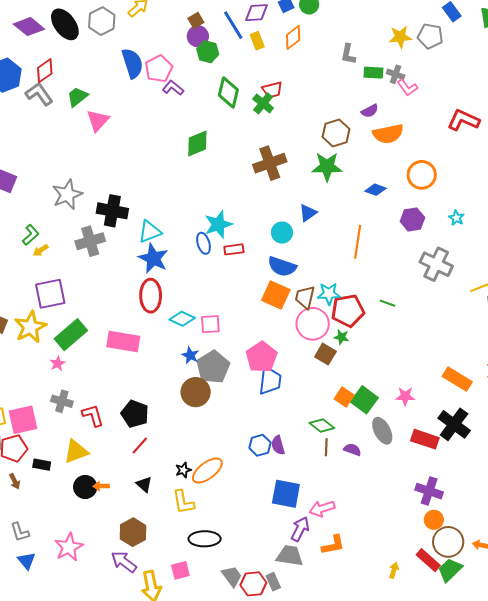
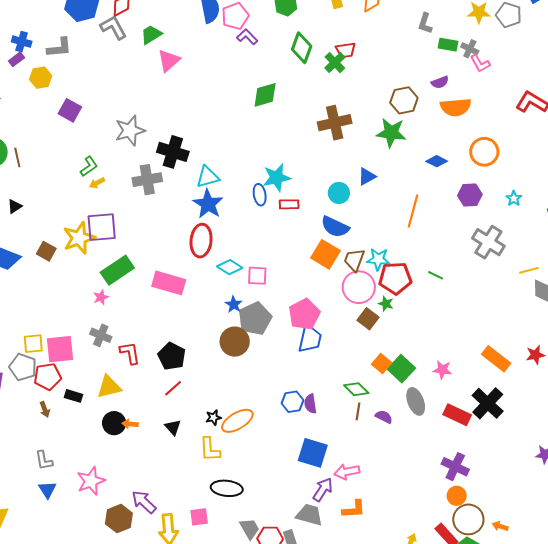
yellow star: (30, 327) -> (79, 238), moved
brown hexagon: (133, 532) -> (119, 519), moved

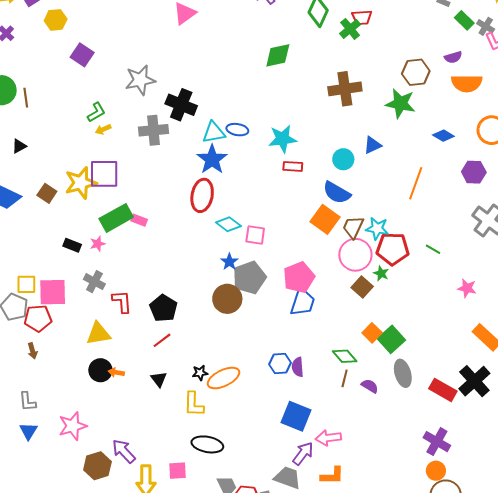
green rectangle: (448, 45) -> (464, 20), turned 30
blue ellipse: (260, 195) -> (237, 130), moved, turned -75
pink rectangle: (169, 283) -> (139, 220), moved, size x0.5
pink star: (442, 370) -> (467, 288), moved
black rectangle: (73, 396) -> (72, 245), moved

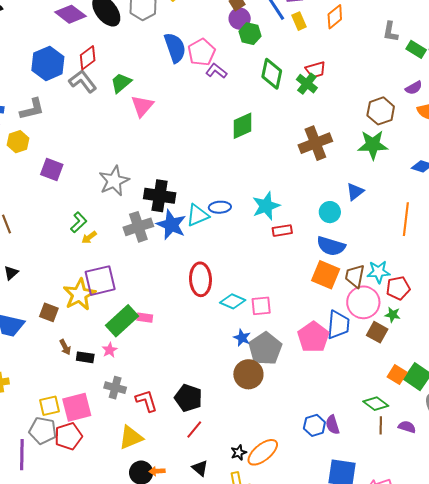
blue star: (212, 159) -> (171, 225), moved
red pentagon: (393, 249) -> (398, 288), size x0.7
blue trapezoid: (303, 302) -> (338, 325), moved
brown arrow: (32, 351) -> (65, 347), moved

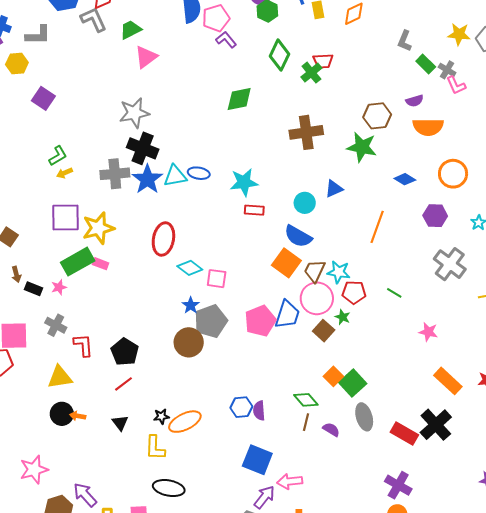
gray star: (114, 181) -> (134, 113), moved
yellow star: (79, 295) -> (98, 228), moved

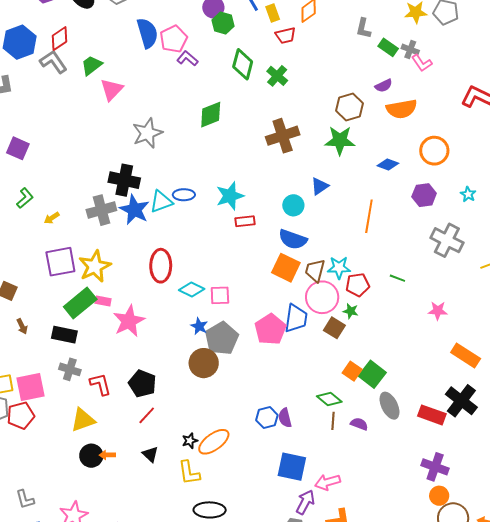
red trapezoid: (323, 61) -> (286, 36), moved
gray star: (134, 113) -> (147, 133), moved
green L-shape: (58, 156) -> (25, 198), moved
pink star: (59, 287) -> (129, 321), moved, size x2.0
black rectangle: (34, 289) -> (64, 335), moved, size x1.4

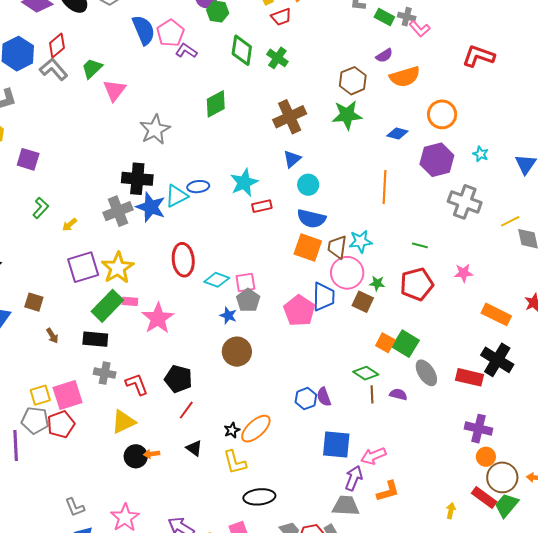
blue triangle: (320, 186) -> (292, 159), moved
purple hexagon: (424, 195) -> (437, 160), size x1.4
red pentagon: (358, 285) -> (417, 284), moved, size x1.4
gray pentagon: (222, 338) -> (248, 300), moved, size x0.7

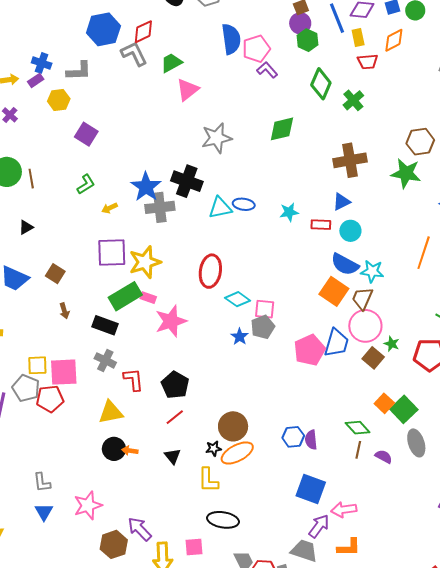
cyan star: (244, 182) -> (289, 212), size x0.7
red rectangle: (262, 206) -> (321, 225), moved
blue star: (151, 207) -> (146, 187), moved
cyan star: (360, 241) -> (372, 271), moved
brown circle: (237, 352) -> (233, 426), moved

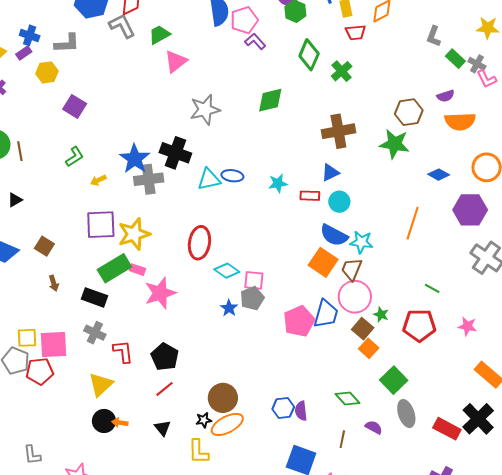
orange square: (384, 403) -> (369, 348), moved
yellow triangle: (111, 412) -> (101, 384), turned -32
brown line: (358, 450) -> (342, 439), moved

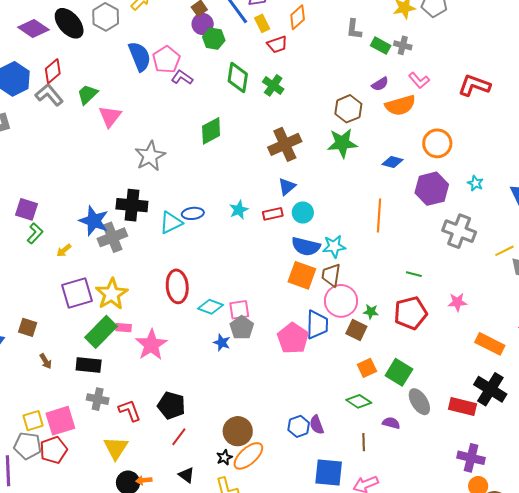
pink L-shape: (487, 79) -> (419, 80), moved
purple square: (75, 106) -> (26, 209), moved
orange square: (369, 348) -> (367, 368), moved, turned 36

